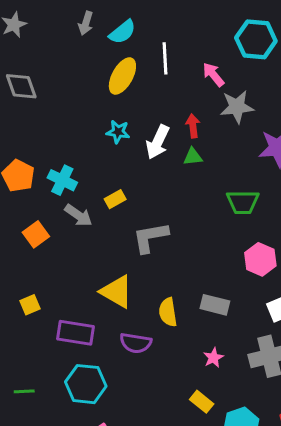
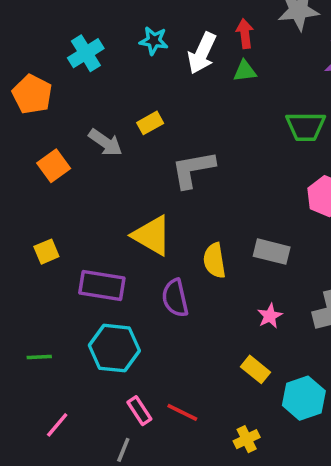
cyan cross: (62, 180) -> (86, 53), moved, turned 32
purple semicircle: (136, 343) -> (175, 298), turned 68

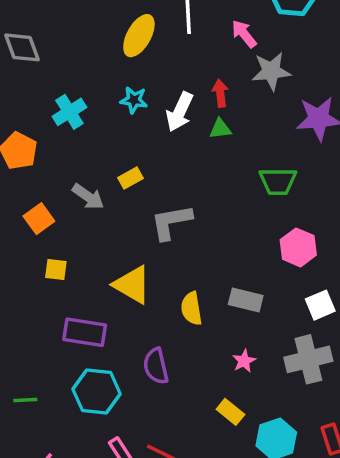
yellow square: (46, 252) -> (56, 269), moved, turned 30
purple semicircle: (175, 298) -> (156, 366), moved

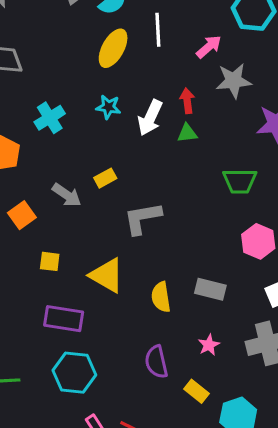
pink arrow: (244, 34) -> (209, 47), turned 88
yellow square: (56, 269) -> (50, 261), moved
purple semicircle: (156, 366) -> (156, 362), moved

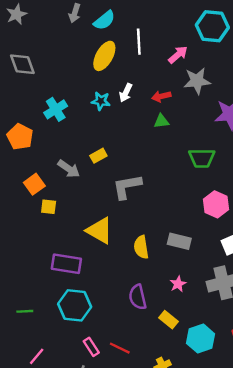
red arrow: (187, 101) -> (161, 96), turned -96
white arrow: (150, 118) -> (126, 93), moved, size x0.7
yellow square: (50, 261) -> (49, 207), moved

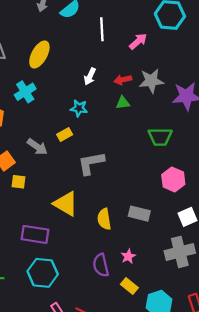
yellow ellipse: (104, 56) -> (39, 54), moved
gray star: (197, 81) -> (151, 81), moved
cyan star: (101, 101) -> (79, 108), moved
pink star: (178, 284) -> (128, 256), moved

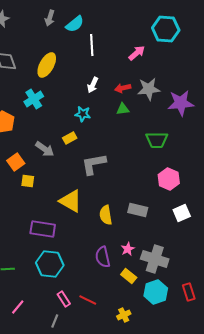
white line: (102, 29) -> (92, 45), moved
gray cross: (180, 252) -> (155, 259), moved, turned 32

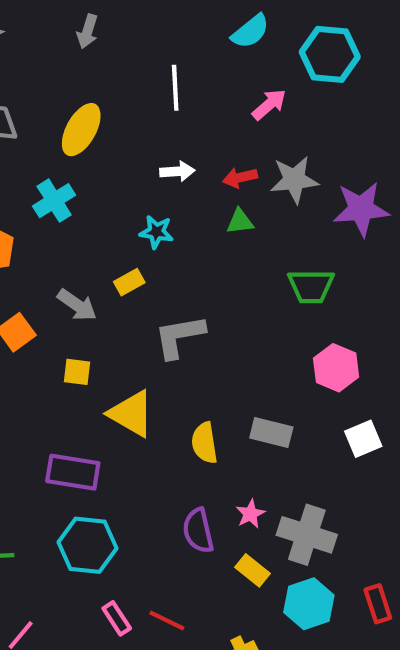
cyan semicircle: (75, 24) -> (250, 31), moved
white arrow: (93, 85) -> (177, 171), turned -119
yellow square: (28, 181) -> (77, 372), moved

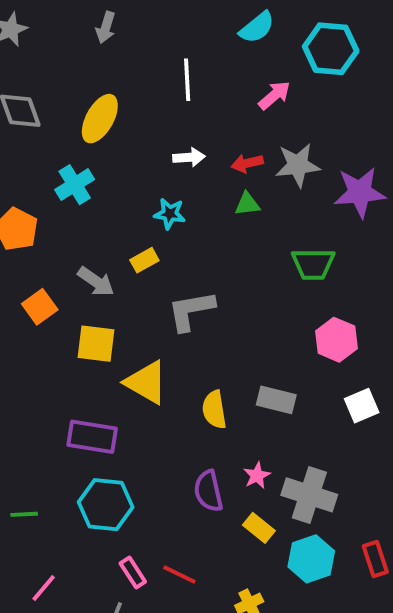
yellow square: (77, 372) -> (96, 344), size x1.5

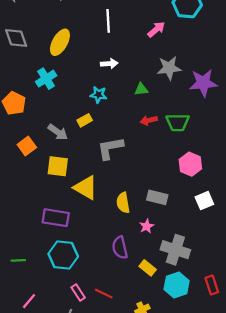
red arrow: (247, 163) -> (149, 120), moved
pink star: (257, 476) -> (147, 226), moved

